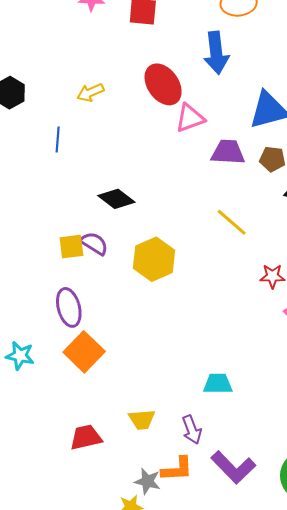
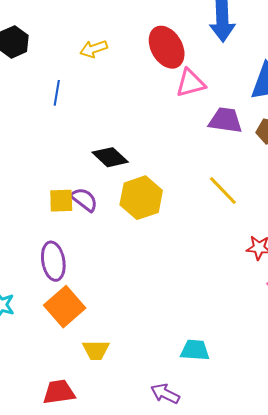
yellow hexagon: (154, 259) -> (141, 198), moved
yellow trapezoid: (142, 419) -> (96, 350), moved
purple arrow: (192, 430) -> (165, 394), turned 132

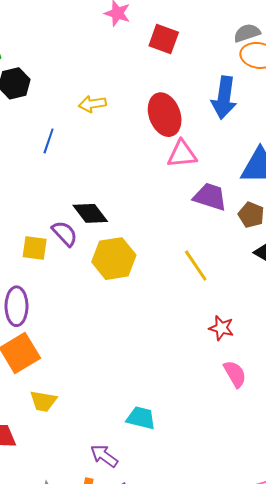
purple semicircle: (84, 200) -> (65, 233), moved

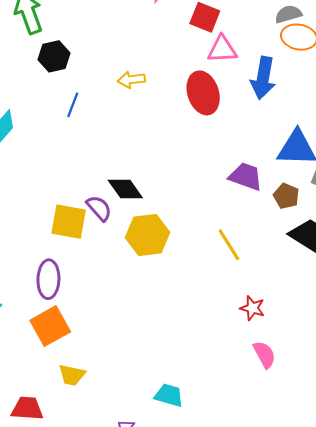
blue line: (49, 141) -> (73, 105), moved
pink triangle: (182, 154) -> (222, 49), moved
yellow square: (35, 248) -> (69, 222), size x1.4

